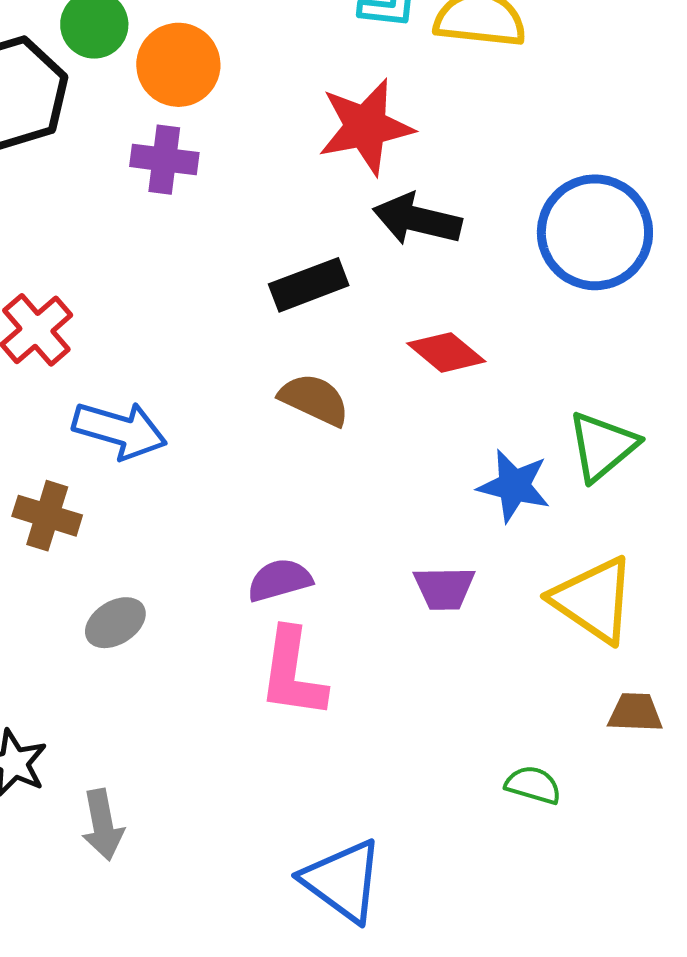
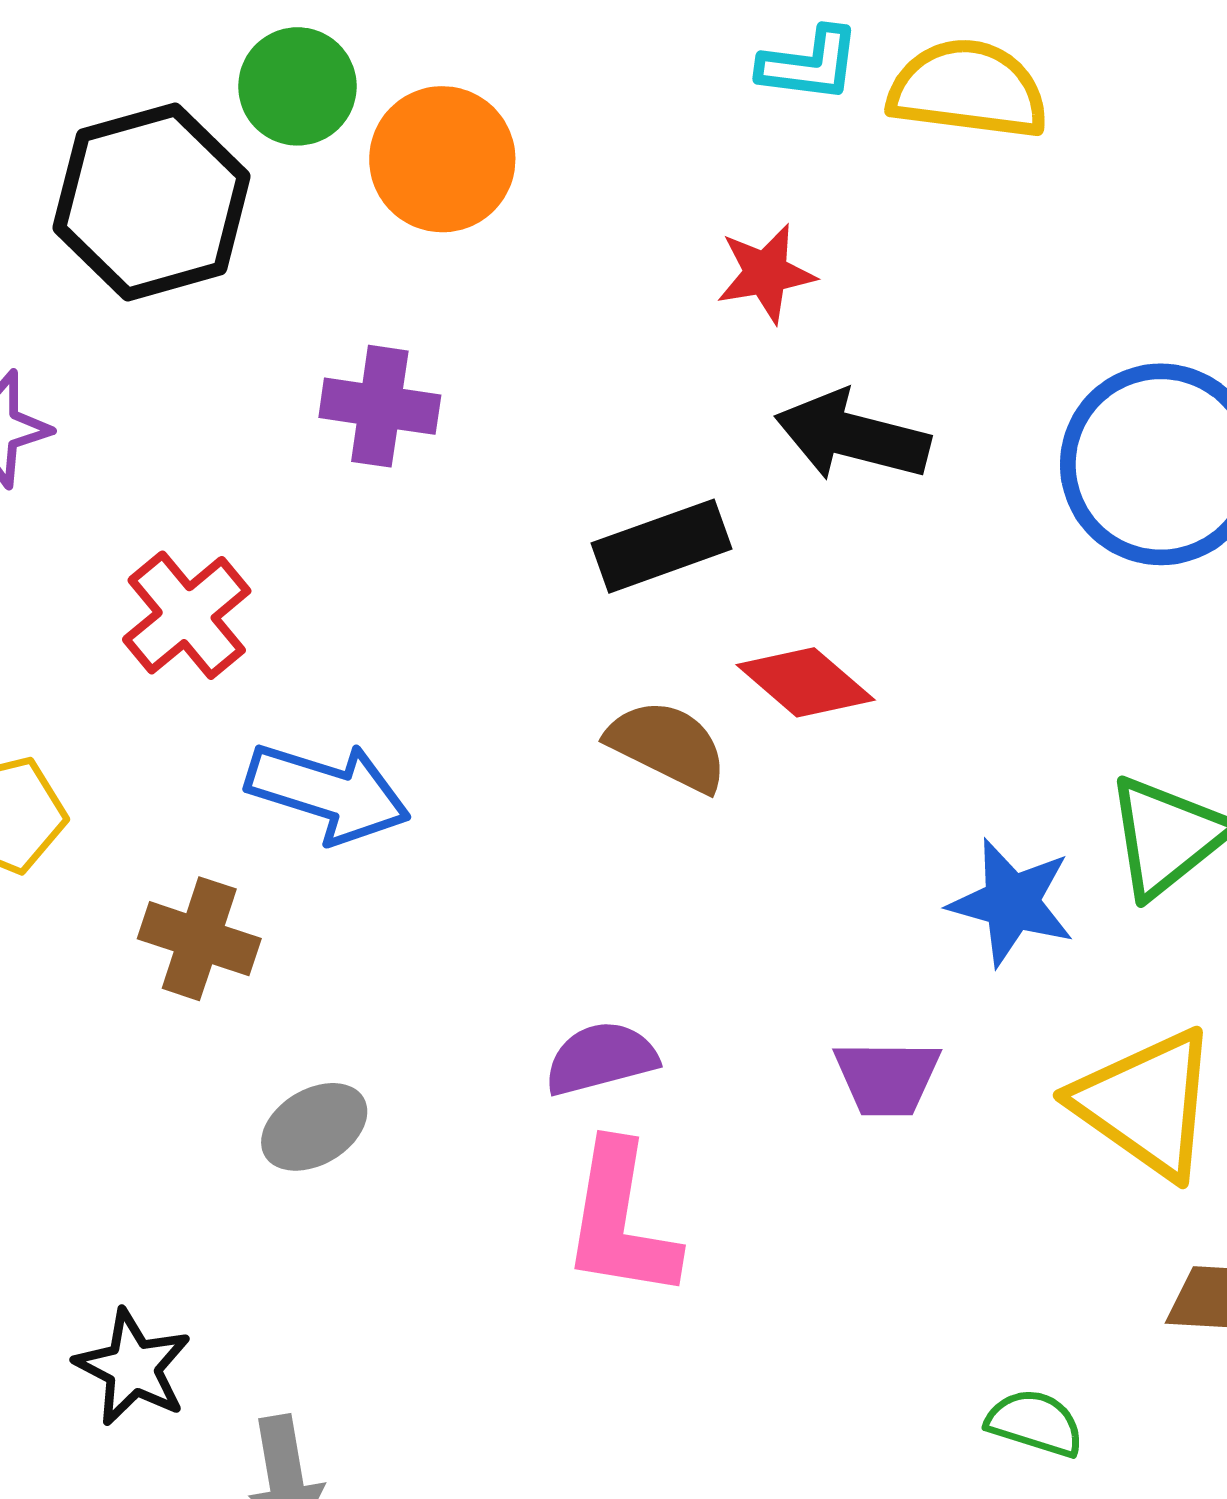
red star: (366, 127) -> (766, 273), size x0.6
purple cross: (164, 160) -> (380, 406), moved
red diamond: (446, 352) -> (806, 682), moved

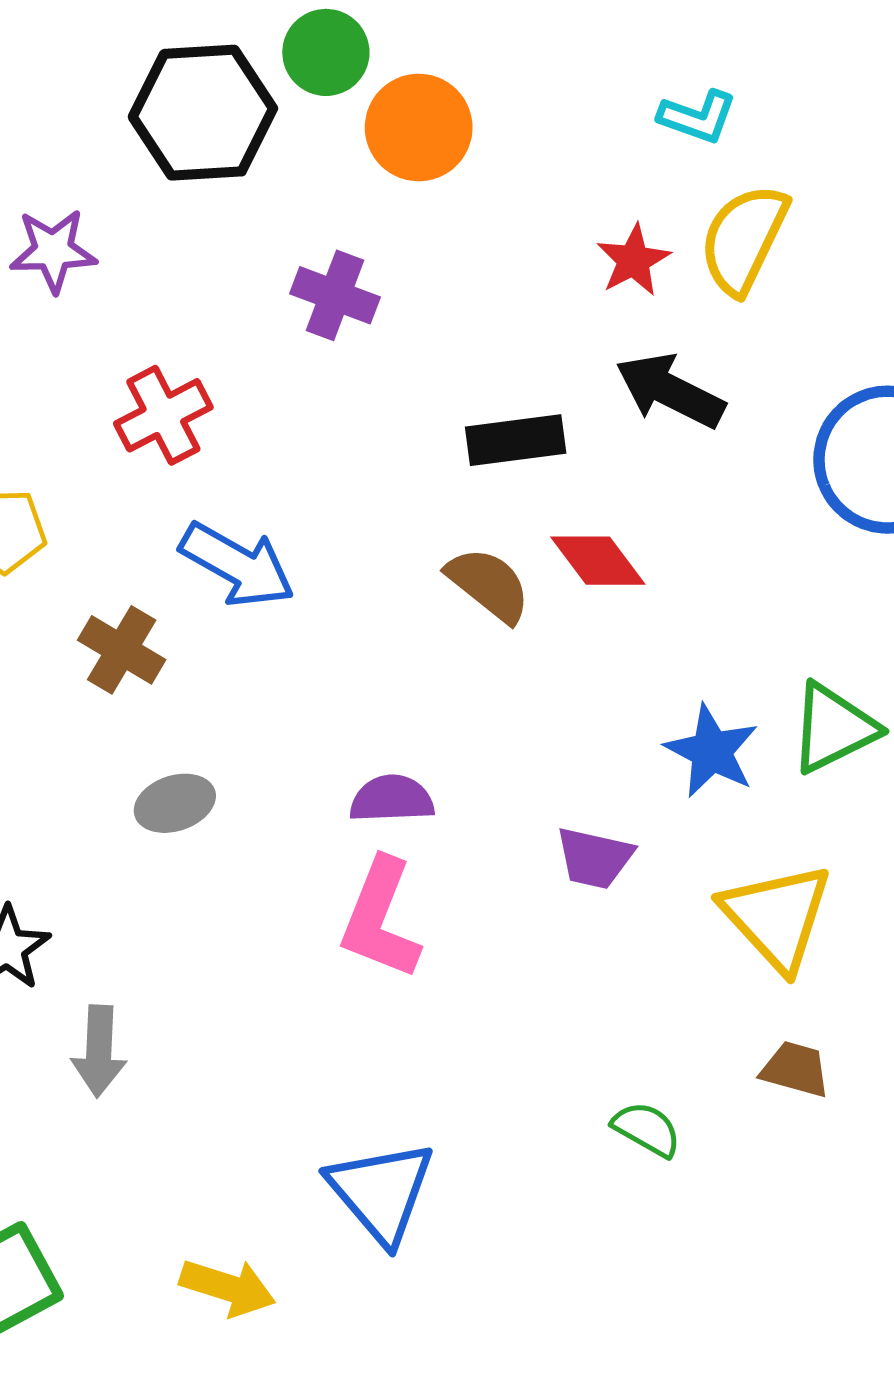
yellow semicircle: (968, 89) -> (744, 239), moved, turned -84
red star: (766, 273) -> (633, 260), turned -30

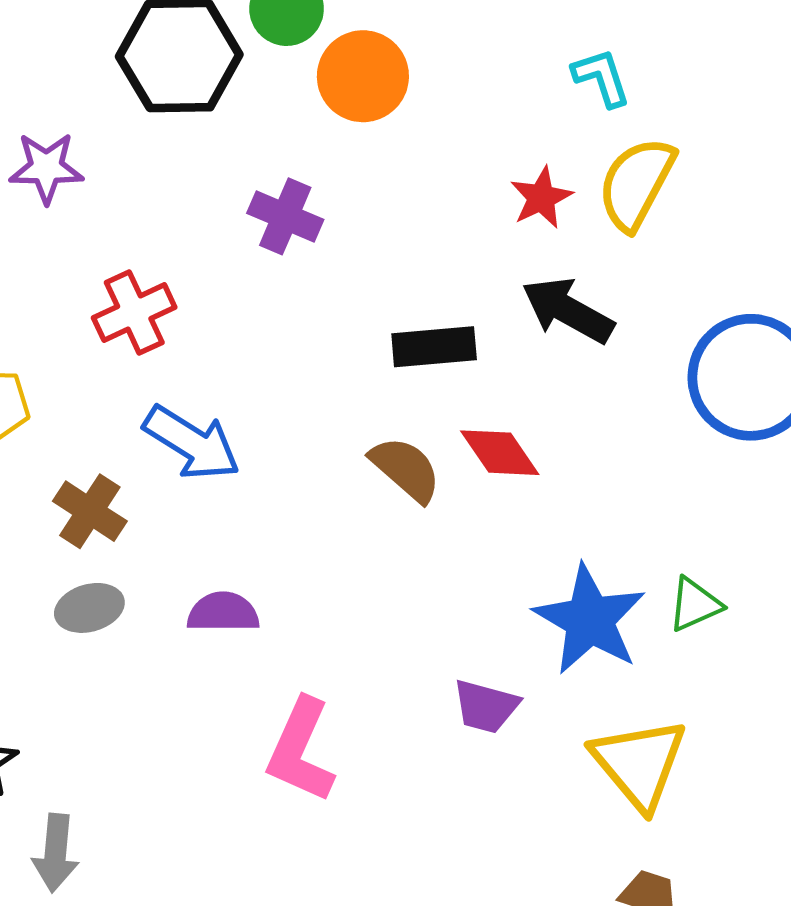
cyan L-shape: (698, 117) -> (601, 78), turned -130
green triangle: (833, 728) -> (695, 604), size x0.7
blue star: (712, 751) -> (590, 620), size x1.4
purple semicircle: (392, 799) -> (223, 612), moved
gray ellipse: (175, 803) -> (89, 608), moved

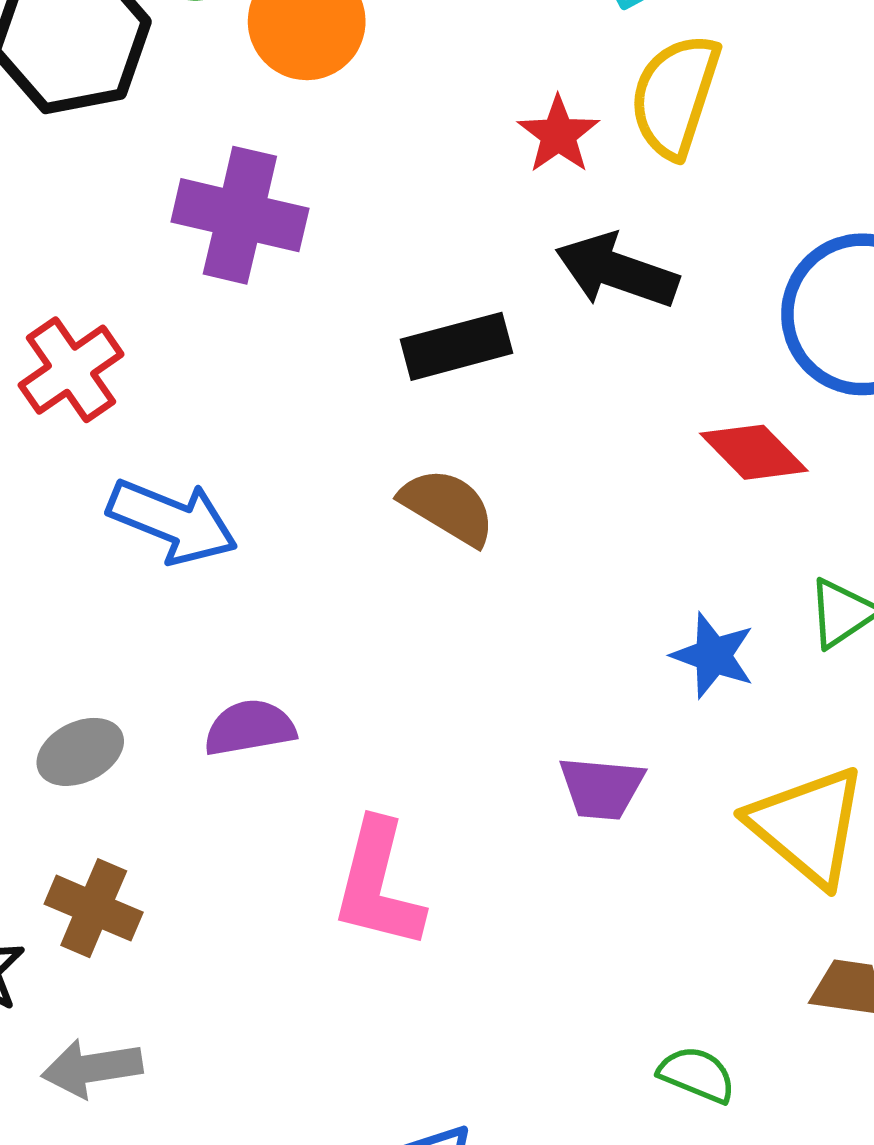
purple cross: (285, 216) -> (240, 215), size x1.4
red diamond: (500, 453) -> (754, 452), moved
brown cross: (90, 511) -> (94, 908), moved
blue star: (590, 620) -> (713, 656), size x0.6
gray arrow: (56, 853) -> (92, 1068), turned 86

